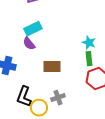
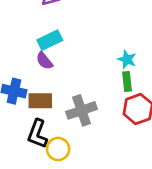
brown rectangle: (52, 67) -> (40, 101), moved
gray cross: (58, 98) -> (82, 110), moved, size x1.5

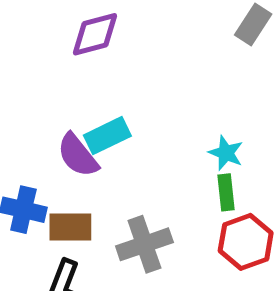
cyan rectangle: (50, 40) -> (107, 136), moved
purple semicircle: (44, 61) -> (78, 155), size x1.4

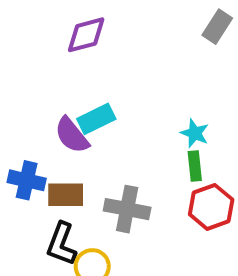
gray cross: (144, 244) -> (127, 209), turned 30

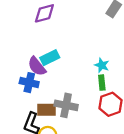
blue cross: (27, 180) -> (29, 83), moved
brown rectangle: (66, 195) -> (47, 110), moved

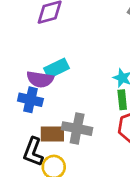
purple semicircle: (37, 66) -> (40, 79), turned -42

